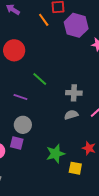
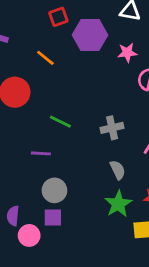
orange line: (44, 20) -> (45, 58), moved
gray semicircle: (71, 115) -> (118, 170), moved, turned 96
green star: (55, 154) -> (118, 204), moved

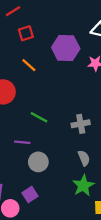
red square: (58, 17) -> (26, 33), moved
gray circle: (54, 190) -> (38, 162), moved
purple square: (53, 217) -> (30, 195), turned -35

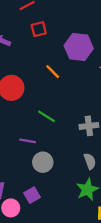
orange line: (29, 65) -> (53, 72), moved

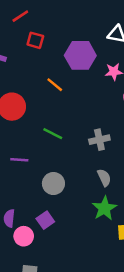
red square: (39, 29) -> (35, 40), turned 35
purple line: (28, 141) -> (19, 160), moved

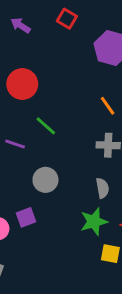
orange line: (55, 85) -> (108, 106), moved
green line: (53, 134) -> (46, 126), moved

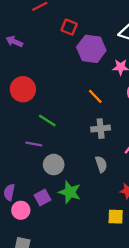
red square: (67, 19) -> (69, 27), moved
purple line: (15, 144) -> (34, 144), moved
green star: (94, 222) -> (70, 192), moved, turned -30

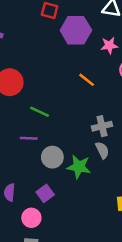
gray cross: (101, 129) -> (102, 126), moved
green star: (70, 192) -> (79, 167), moved
pink circle: (21, 210) -> (31, 218), moved

